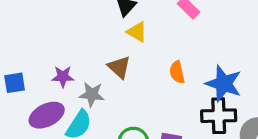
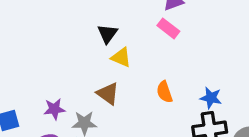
blue star: (224, 84) -> (211, 98), size x0.6

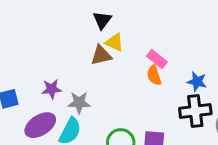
pink rectangle: (168, 28) -> (157, 59), moved
brown triangle: (108, 94) -> (101, 55), moved, turned -50

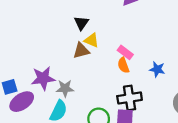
purple star: (52, 89) -> (43, 78), size x1.5
black cross: (195, 111) -> (130, 98), moved
purple ellipse: (40, 125) -> (22, 102), moved

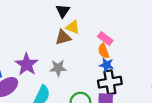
blue star: (157, 69) -> (107, 65), moved
purple star: (43, 78) -> (27, 64), turned -30
gray star: (65, 88) -> (58, 68), moved

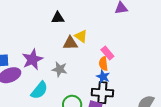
black triangle: (63, 11) -> (58, 18), moved, turned 40

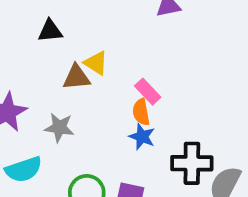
cyan semicircle: (39, 90) -> (24, 169), turned 36
black cross: (102, 93) -> (192, 163), moved

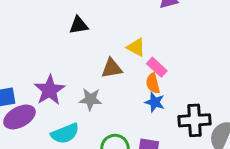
yellow triangle: (96, 63) -> (136, 47), moved
brown triangle: (76, 77) -> (112, 68), moved

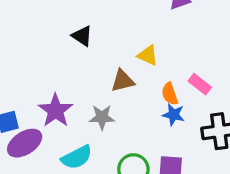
black triangle: (79, 25) -> (82, 36), turned 48
pink rectangle: (157, 67) -> (200, 84), moved

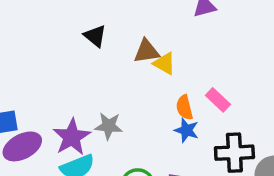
brown triangle: (123, 81) -> (147, 51), moved
purple star: (56, 111) -> (72, 137), moved

